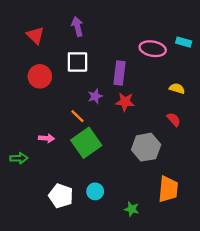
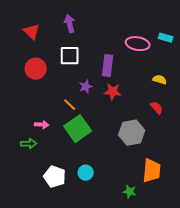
green arrow: (19, 158) -> (29, 144), moved
green star: (132, 209) -> (130, 192), moved

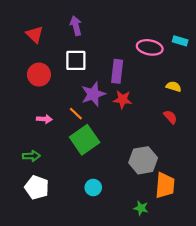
purple star: (86, 87) -> (93, 94), size x1.6
pink arrow: (42, 125) -> (44, 119), moved
gray hexagon: (132, 133) -> (143, 160), moved
white pentagon: (55, 177) -> (37, 187), moved

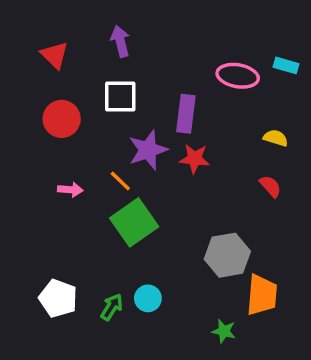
green arrow: (31, 156) -> (112, 307), moved, turned -56

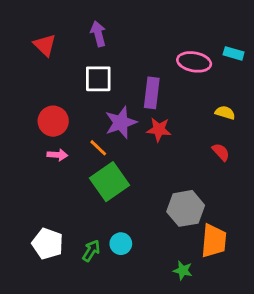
red circle: (62, 119) -> (53, 121), moved

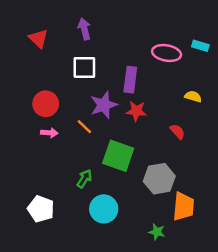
red semicircle: (221, 152) -> (177, 132), moved
green square: (110, 182) -> (118, 156), moved, turned -36
cyan circle: (121, 244) -> (104, 209), size x1.5
green arrow: (91, 251) -> (84, 179), moved

